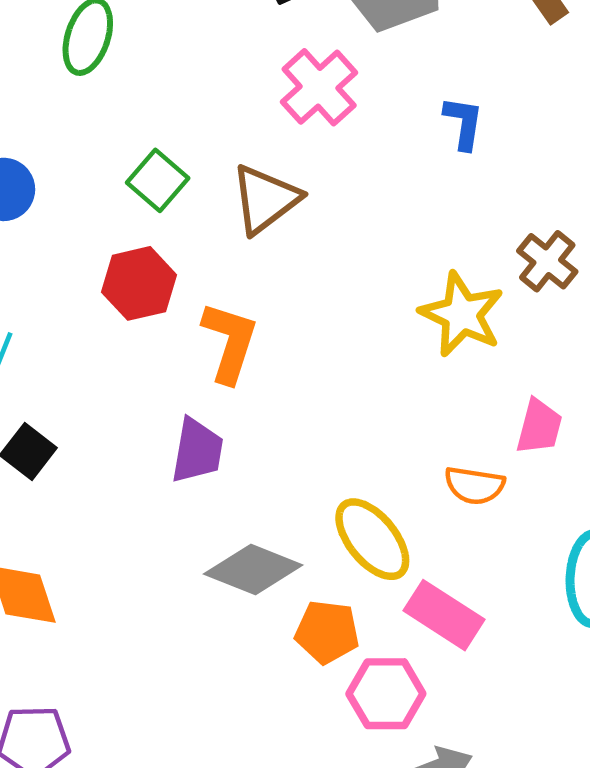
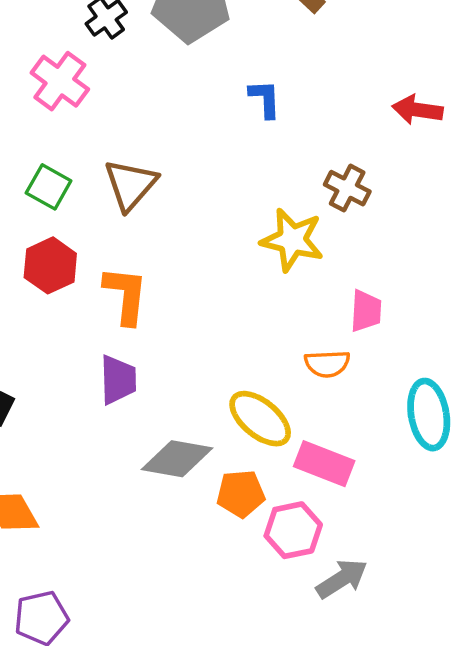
pink cross: (319, 87) -> (60, 81), moved

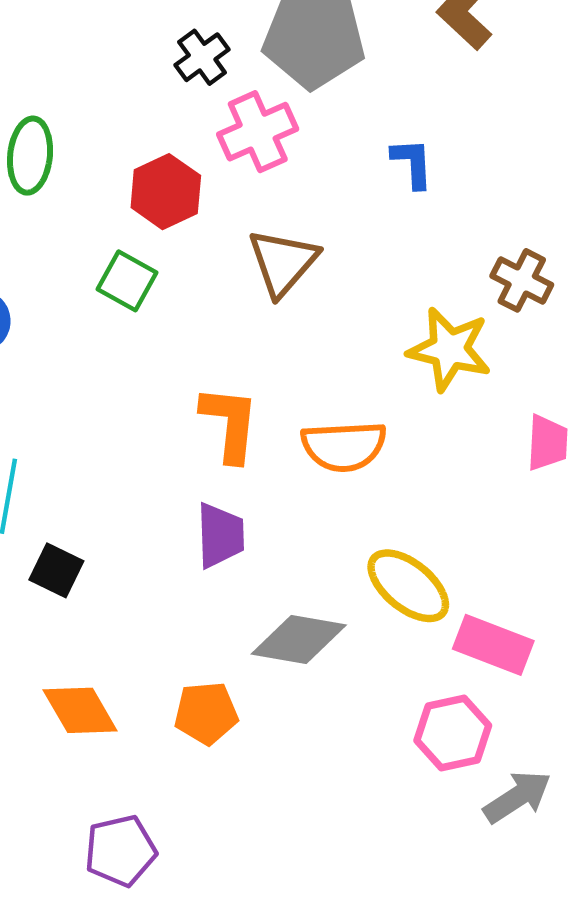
pink cross: (60, 81) -> (258, 132), moved, turned 30
brown triangle: (131, 185) -> (283, 262), moved
red hexagon: (50, 265) -> (166, 192), moved
orange semicircle: (327, 364) -> (344, 446), moved, size x1.4
orange pentagon: (241, 494) -> (206, 713), moved

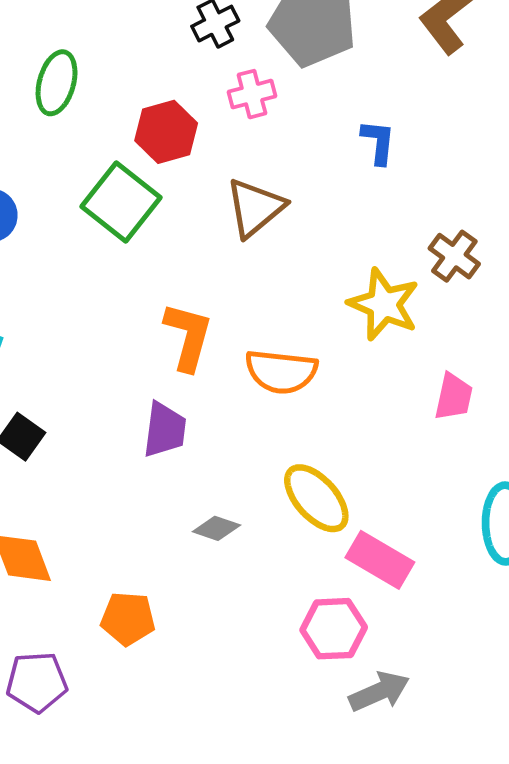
pink cross: (258, 132) -> (252, 94), size x0.7
green square: (127, 281) -> (121, 202), size x1.5
gray diamond: (299, 639) -> (216, 528), size x0.6
orange pentagon: (206, 713) -> (128, 619), moved

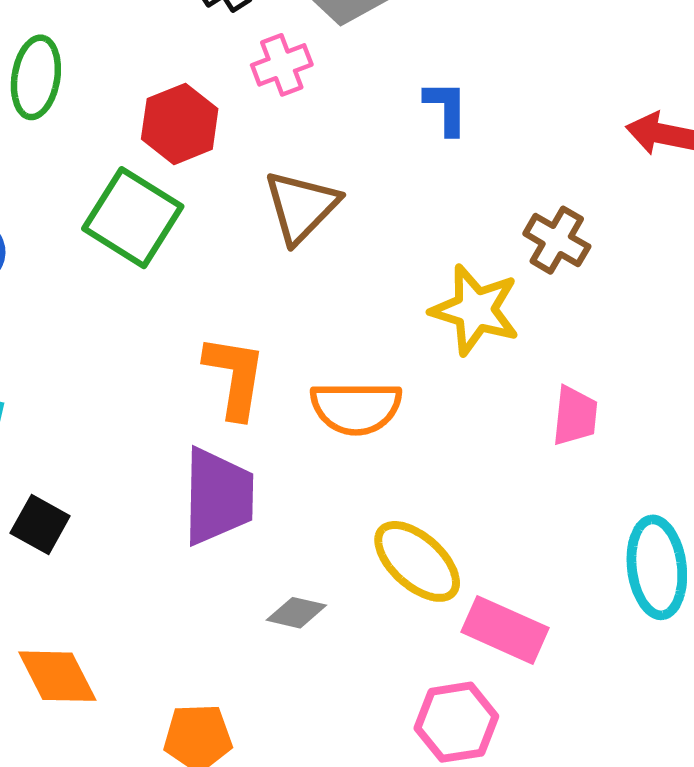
purple trapezoid: (165, 430) -> (218, 496), size x1.4

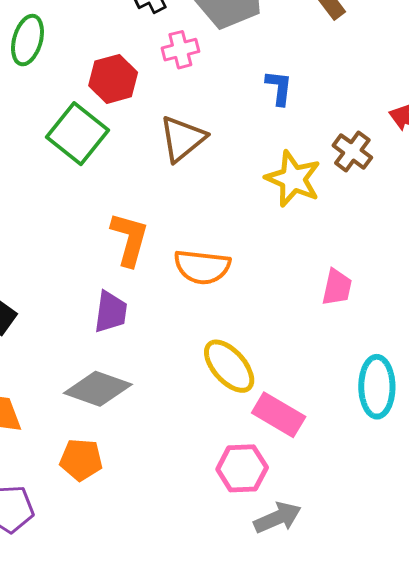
brown cross: (557, 240) -> (352, 151), moved
yellow star: (475, 310) -> (293, 179), moved
purple trapezoid: (218, 496) -> (111, 312), size x0.7
gray diamond: (296, 613) -> (98, 389), moved, size x1.8

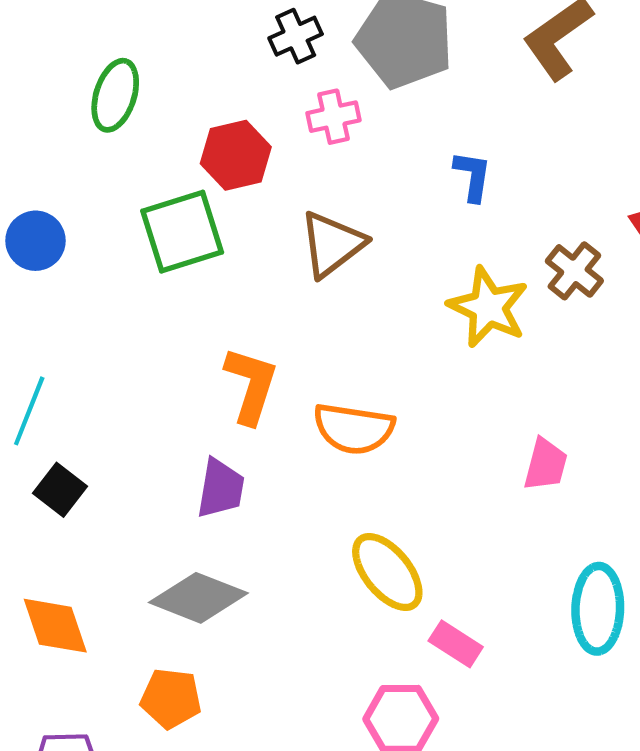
green square: (78, 134) -> (182, 232), turned 32
pink rectangle: (279, 415) -> (456, 644), size x0.7

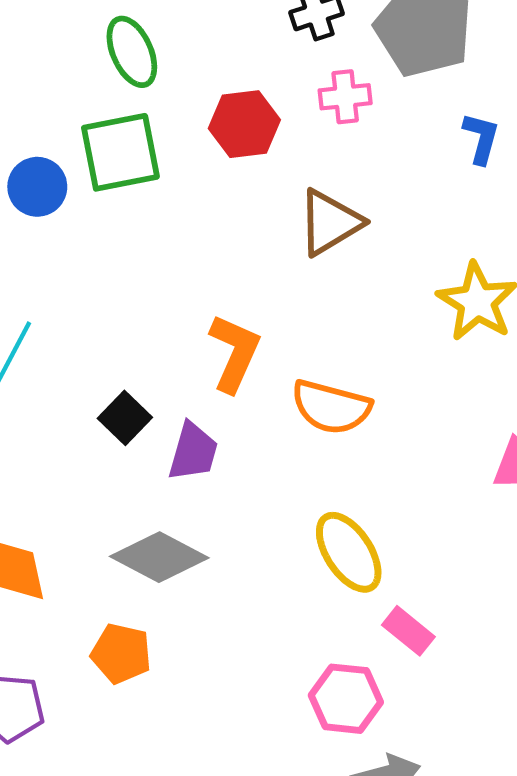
green ellipse: (115, 95) -> (132, 52), turned -48
blue L-shape: (473, 176) -> (481, 138), moved
green square: (182, 232) -> (120, 152), moved
black square: (60, 490) -> (125, 418), moved

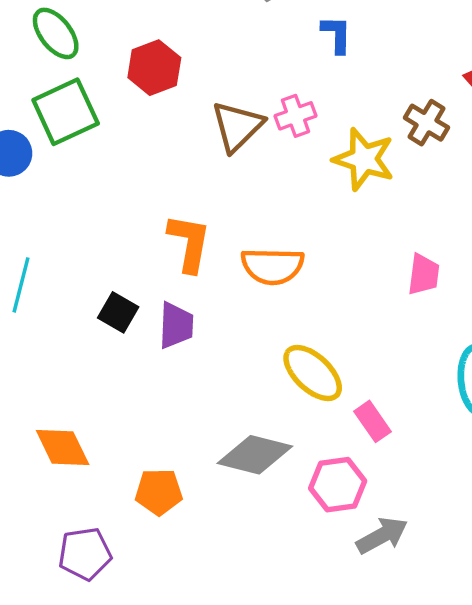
pink cross: (345, 97) -> (296, 116), moved
gray diamond: (159, 557) -> (255, 455), moved
pink rectangle: (408, 631) -> (372, 421), turned 30

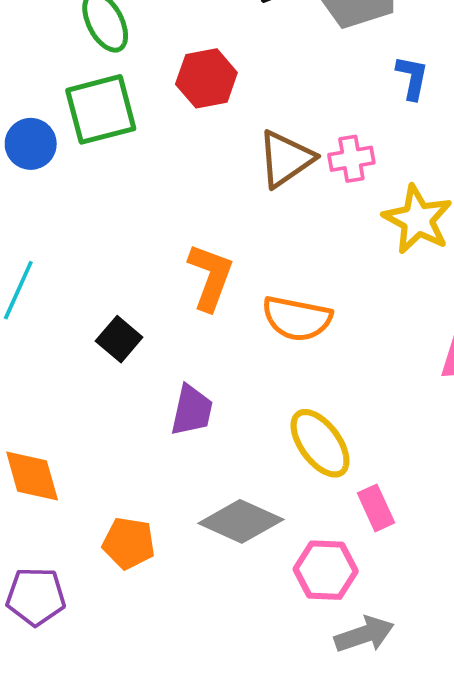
purple trapezoid: (176, 325) -> (192, 410), moved

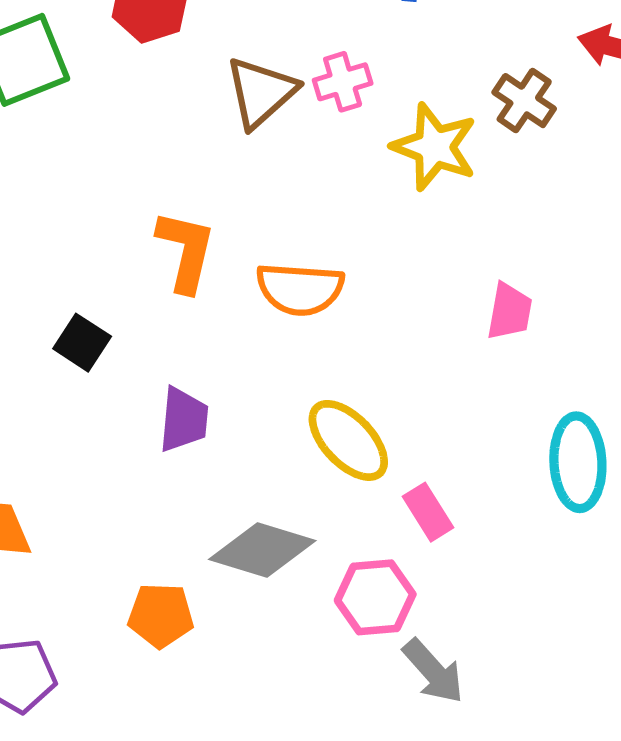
orange pentagon: (129, 543) -> (161, 615), moved
gray arrow: (364, 634) -> (433, 671), turned 74

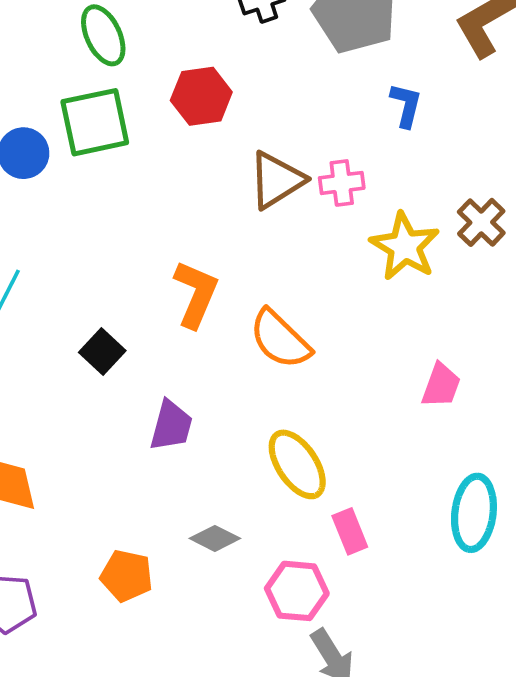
orange semicircle: (300, 289) -> (280, 339), turned 30
gray diamond: (262, 550) -> (215, 538), size x0.6

